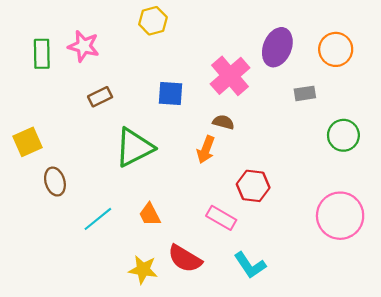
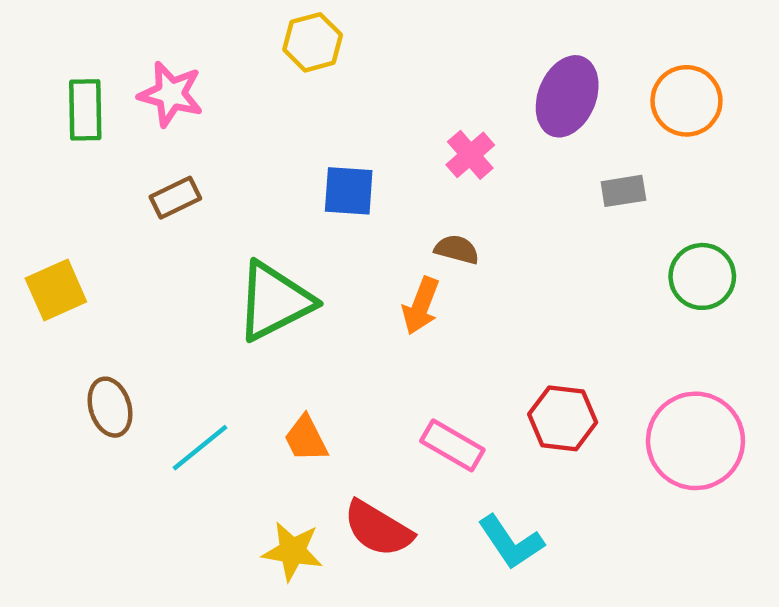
pink cross: (230, 76) -> (470, 155), size x0.6
brown rectangle: (100, 97) -> (175, 198), moved
brown ellipse: (55, 182) -> (110, 407), moved
red hexagon: (253, 186) -> (563, 418), moved

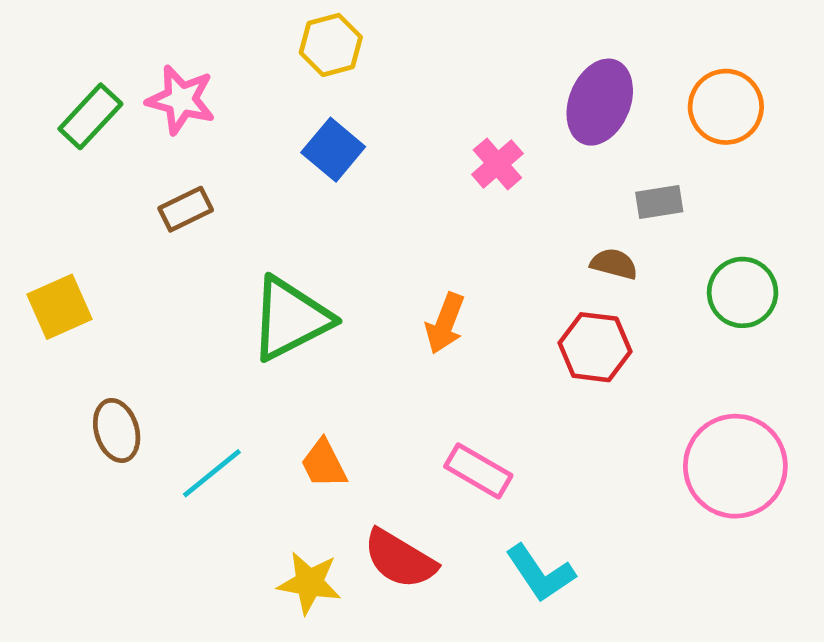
green rectangle: (85, 110) -> (90, 116), turned 44
blue square: (349, 191) -> (333, 150), moved, turned 36
brown semicircle: (457, 249) -> (614, 264), moved
red hexagon: (563, 418) -> (595, 347), moved

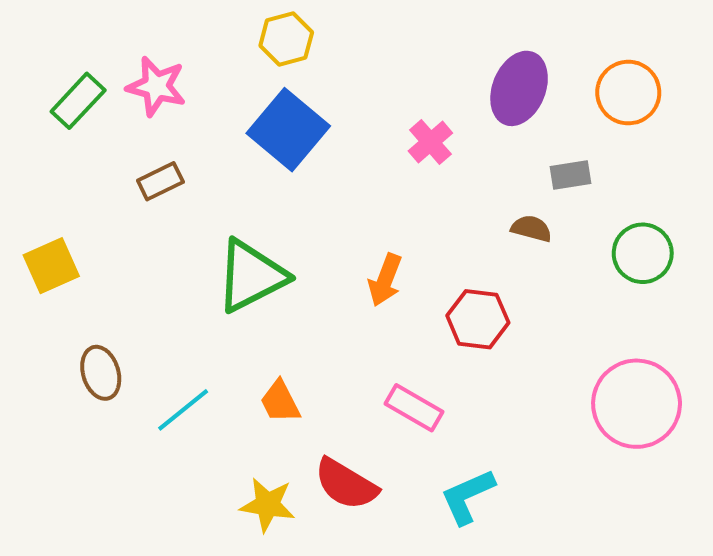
blue square: (333, 150) -> (288, 130), size x1.5
red hexagon: (595, 347) -> (478, 319), moved
cyan L-shape: (540, 573) -> (468, 496), turned 100

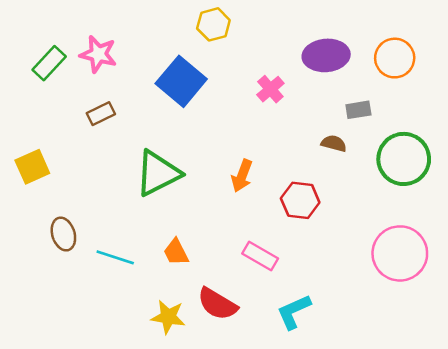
yellow hexagon: (286, 39) -> (213, 24), moved
purple ellipse: (519, 88) -> (326, 55), turned 63
green circle: (643, 253) -> (404, 159), size x1.4
cyan line: (183, 410) -> (115, 257), turned 57

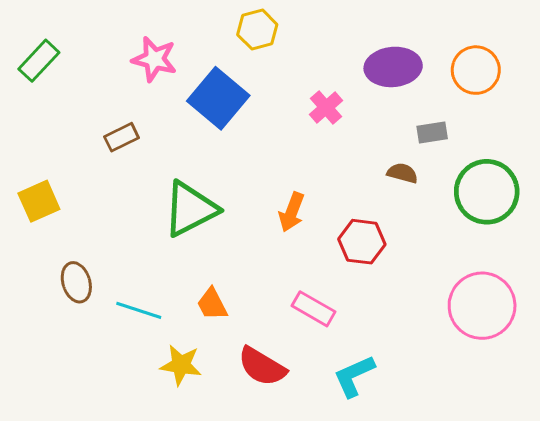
pink star: (98, 54) -> (154, 59), moved
green rectangle: (49, 63) -> (39, 61), moved
yellow star: (168, 317) -> (181, 365), moved

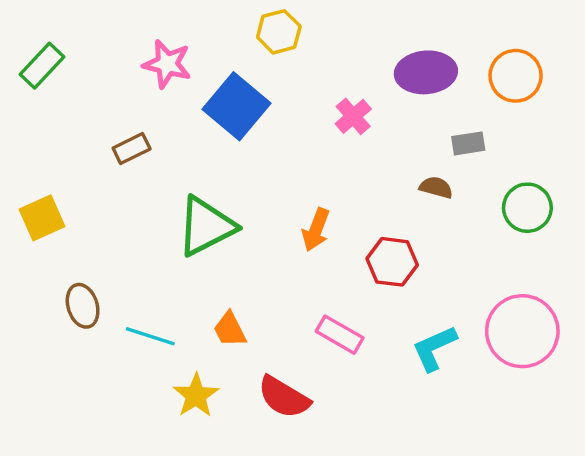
green circle: (487, 192) -> (527, 208), size x0.7
yellow star: (181, 365) -> (196, 395), turned 30
cyan L-shape: (354, 376) -> (434, 348), moved

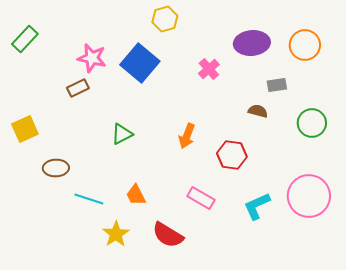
pink star: (167, 64) -> (92, 58), moved
green triangle: (206, 226) -> (122, 134), size x0.6
brown ellipse: (83, 306) -> (56, 168), moved, turned -75

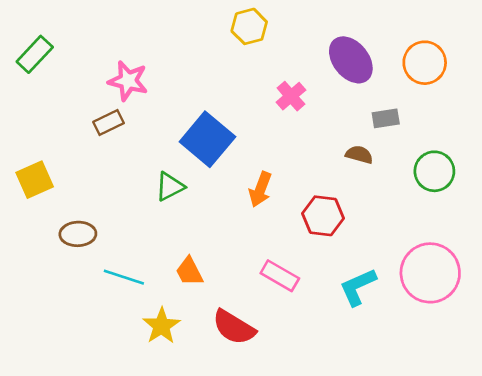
yellow hexagon: (165, 19) -> (249, 26), moved
purple ellipse: (252, 43) -> (351, 60), turned 56
blue square: (140, 63) -> (207, 139), moved

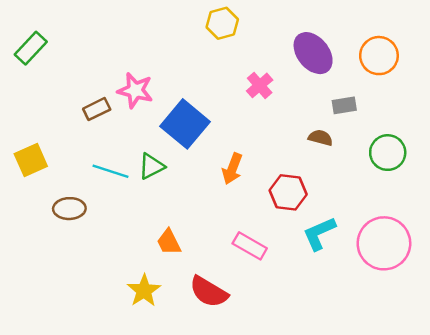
pink star: (128, 81) -> (135, 90), moved
cyan line: (124, 277) -> (110, 171), moved
cyan L-shape: (358, 287) -> (319, 233), moved

